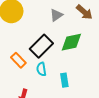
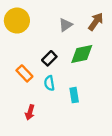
brown arrow: (84, 12) -> (96, 22), turned -96
black rectangle: (41, 46) -> (49, 58), size x0.6

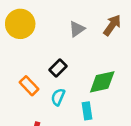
green diamond: (82, 54) -> (102, 82), moved
cyan semicircle: (49, 83) -> (58, 97), turned 32

